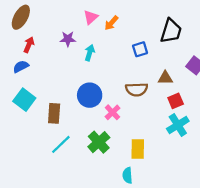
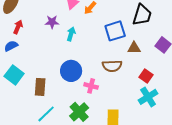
blue square: (140, 49) -> (115, 31), size x1.5
brown triangle: (165, 78) -> (134, 48), moved
red square: (176, 101) -> (146, 76), turned -32
pink cross: (113, 112) -> (91, 86), turned -32

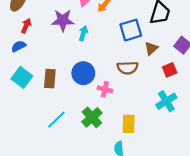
purple star: (52, 22) -> (63, 20), size x1.5
brown triangle: (134, 48) -> (151, 48), turned -40
red square: (146, 76) -> (170, 70), moved, turned 32
brown rectangle: (40, 87) -> (50, 79), moved

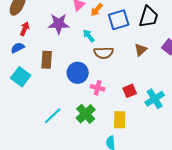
blue square: (131, 30) -> (119, 20), moved
cyan arrow: (83, 33) -> (89, 36), moved, turned -56
brown semicircle: (128, 68) -> (104, 53), moved
red square: (170, 70) -> (130, 91), moved
brown rectangle: (50, 79) -> (47, 60), moved

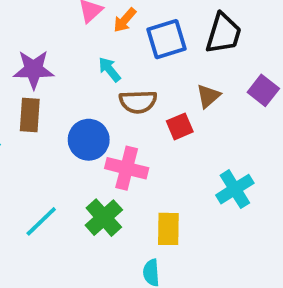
purple star: (59, 24) -> (34, 69), moved
pink cross: (98, 88) -> (127, 168), size x1.5
red square: (130, 91) -> (180, 126), moved

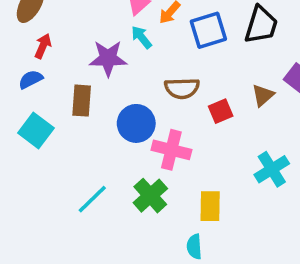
purple star: (34, 69) -> (108, 58), moved
cyan arrow: (110, 69) -> (142, 37), moved
brown triangle: (208, 96) -> (263, 95), moved

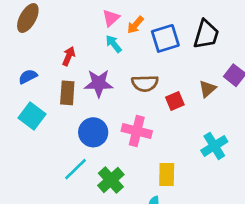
red arrow: (43, 46) -> (69, 56), moved
purple star: (108, 58) -> (99, 83), moved
blue circle: (136, 123) -> (93, 132), moved
green cross: (150, 196) -> (111, 180), moved

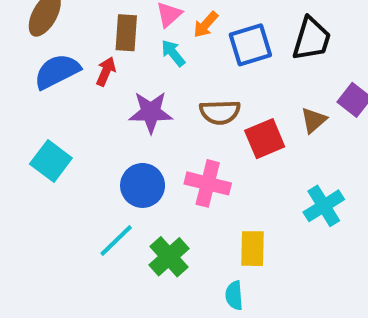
blue semicircle: (28, 77) -> (57, 71), moved, size x1.6
brown rectangle: (67, 93) -> (126, 33), moved
red square: (175, 101) -> (265, 139), size x1.4

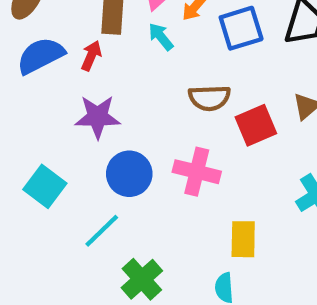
purple star: (151, 112) -> (98, 117), moved
cyan square: (51, 161) -> (45, 186), moved
green cross: (169, 257) -> (142, 279), moved

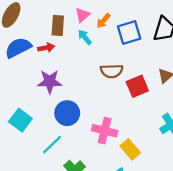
red arrow: (91, 56) -> (46, 48), turned 56
pink cross: (197, 172) -> (105, 131), moved
yellow rectangle: (243, 239) -> (130, 149), turned -42

